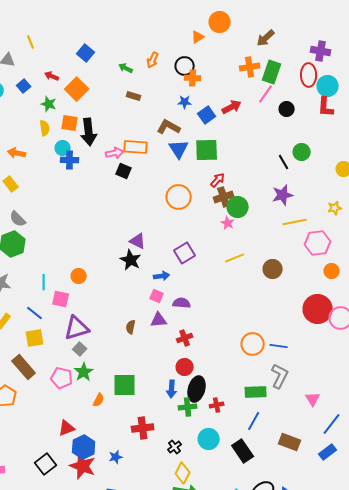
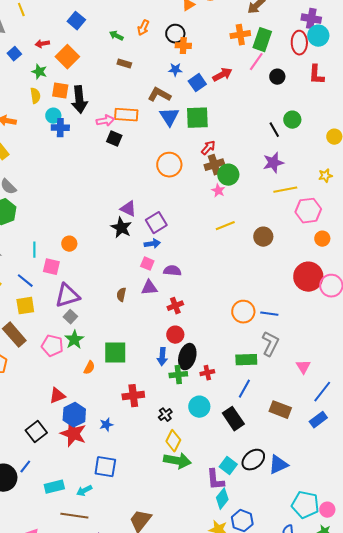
red arrow: (52, 76) -> (42, 44), turned -32
cyan circle: (328, 86) -> (318, 36), moved
purple square: (185, 253) -> (156, 223), moved

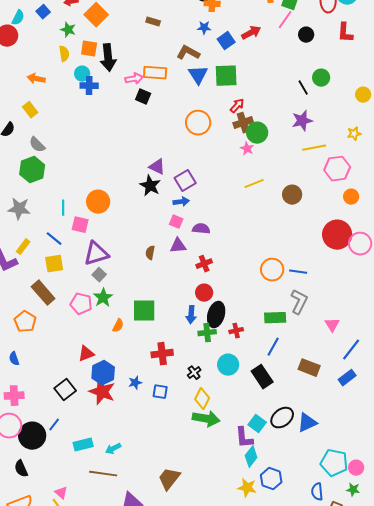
orange circle: (69, 244) -> (98, 202), size x1.5
blue square: (105, 467) -> (160, 392), moved, size x0.7

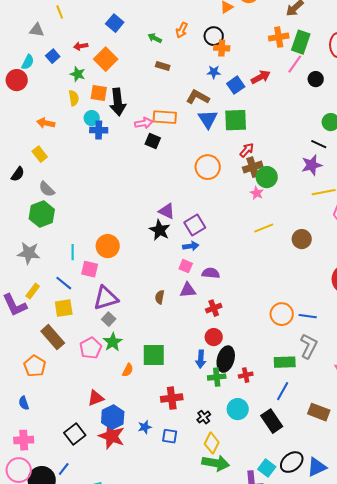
black line: (303, 88) -> (319, 144), moved, turned -35
pink pentagon: (81, 304) -> (91, 348), turned 30

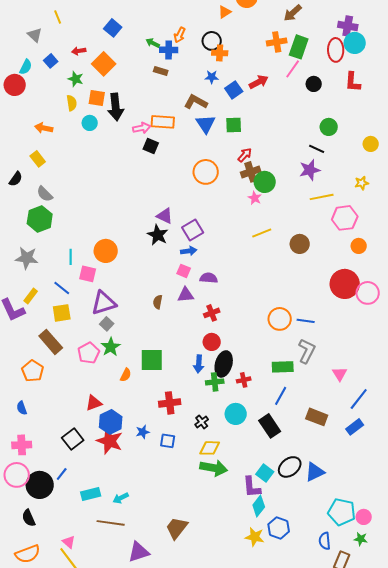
gray triangle: (37, 30) -> (35, 35), turned 35
green square: (236, 120) -> (234, 125), size x0.7
blue cross: (99, 130) -> (169, 50), moved
yellow diamond: (212, 443) -> (210, 448), turned 65

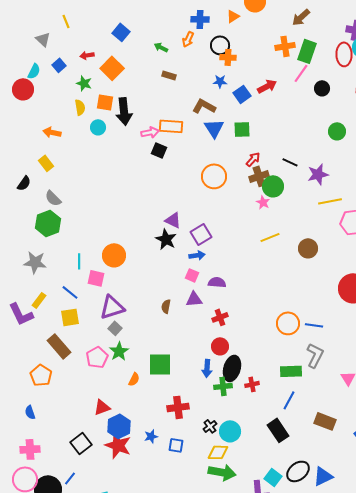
blue cross: (169, 50) -> (200, 19), moved
black line: (317, 149) -> (290, 162), moved
cyan circle: (236, 414) -> (230, 431), moved

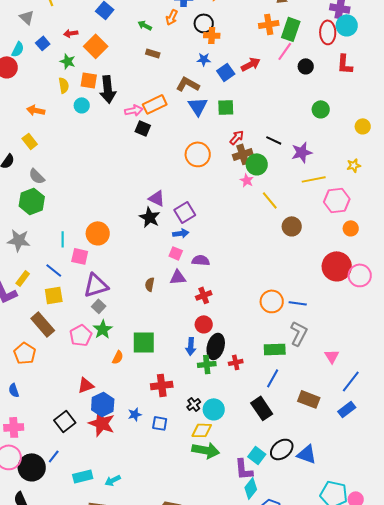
orange rectangle: (171, 126) -> (155, 104), turned -30
yellow line: (270, 237) -> (270, 200), moved, turned 72
blue triangle: (323, 476) -> (307, 454), turned 45

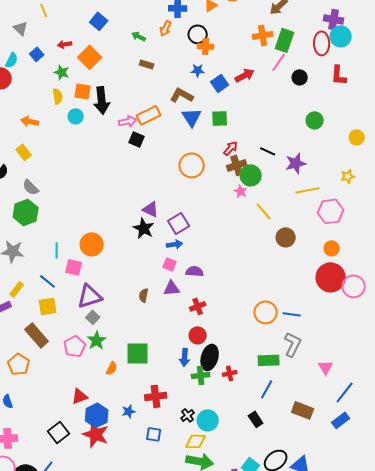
orange circle: (351, 228) -> (332, 248), moved
black rectangle: (262, 408) -> (256, 419), size x0.7
blue star: (135, 414) -> (129, 411), moved

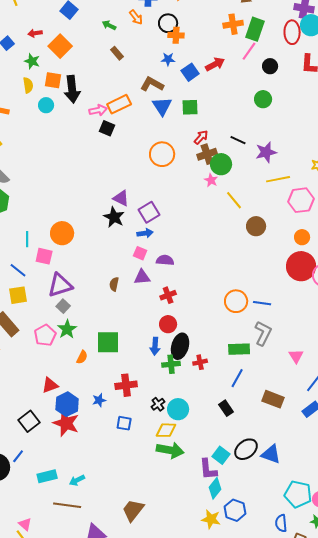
orange arrow: (166, 28) -> (136, 17), turned -63
brown rectangle: (147, 64) -> (117, 53), turned 32
green circle: (315, 120) -> (263, 99), moved

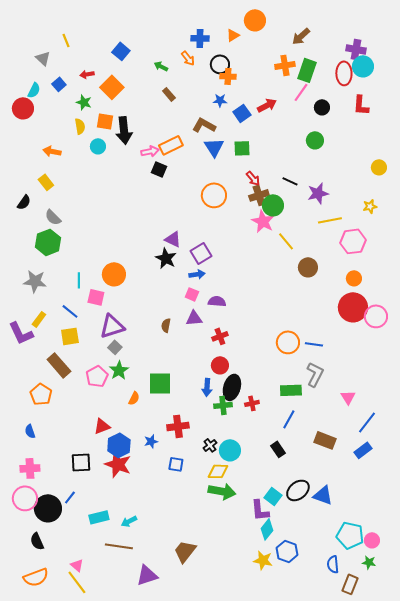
red arrow: (201, 137) -> (253, 178), turned 98
pink star: (211, 180) -> (263, 221), size x1.6
black square: (29, 421) -> (81, 462), turned 35

